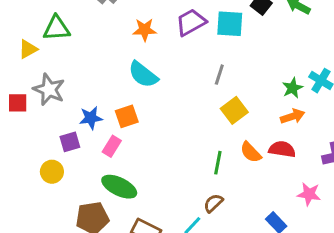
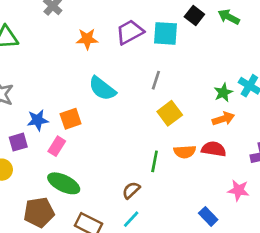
cyan semicircle: (143, 75) -> (102, 88), moved
orange semicircle: (251, 152) -> (185, 152), turned -50
brown semicircle: (213, 203) -> (131, 190), moved

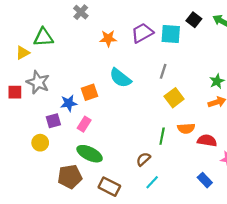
orange square: (71, 119) -> (90, 92), moved
red semicircle: (214, 149) -> (207, 141), moved
cyan line: (131, 219) -> (152, 182), moved

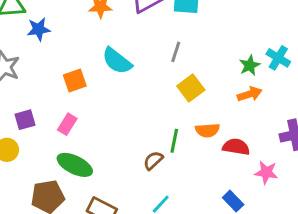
blue star: (69, 103) -> (39, 29), moved
brown semicircle: (143, 159) -> (153, 160), moved

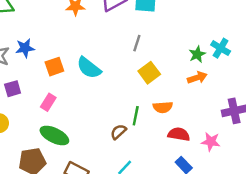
blue star: (39, 29) -> (25, 48), moved
cyan semicircle: (117, 61) -> (89, 68), moved
purple square: (25, 120) -> (13, 89), moved
red semicircle: (236, 147) -> (179, 134), moved

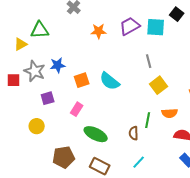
gray line: (137, 43) -> (149, 61), turned -32
brown semicircle: (118, 132) -> (134, 133), turned -48
green ellipse: (54, 135) -> (96, 134), moved

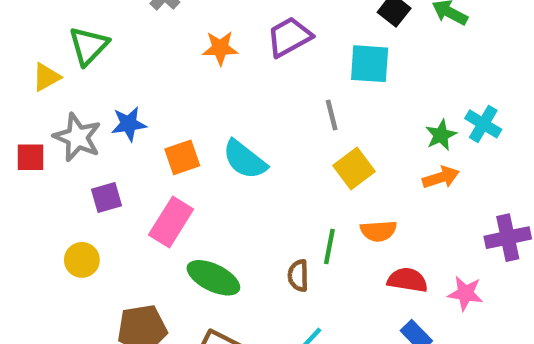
cyan square: (156, 27) -> (370, 64), moved
green triangle: (40, 30) -> (89, 46), turned -42
pink rectangle: (77, 109) -> (171, 222), size x1.5

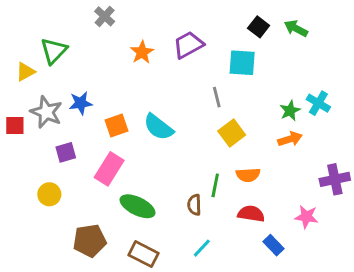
orange star: (220, 48) -> (142, 52), turned -30
red semicircle: (407, 280) -> (251, 214), moved

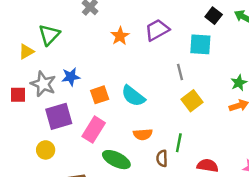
purple square: (66, 152) -> (59, 116), size x1.6
orange semicircle: (248, 175) -> (143, 134), moved

